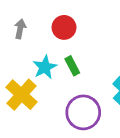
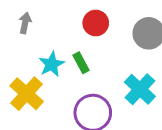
red circle: (64, 27) -> (96, 23), moved

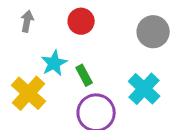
red circle: (96, 23) -> (81, 21), moved
green rectangle: (81, 63) -> (84, 75), moved

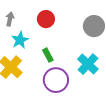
cyan star: (54, 63) -> (20, 40), moved

